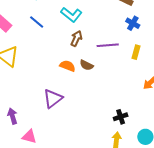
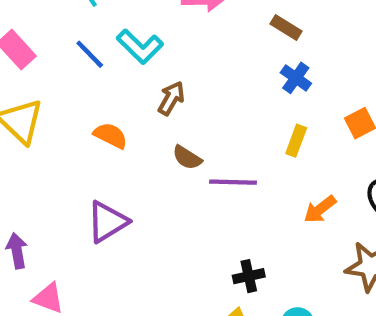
cyan L-shape: (71, 15) -> (140, 47), moved
purple line: (108, 45) -> (233, 182), moved
orange semicircle: (67, 66) -> (111, 135), moved

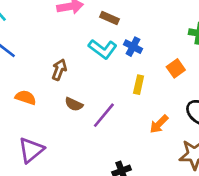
brown rectangle: (286, 28) -> (109, 18), moved
cyan L-shape: (140, 47) -> (103, 49), moved
purple line: (233, 182) -> (104, 115), turned -44

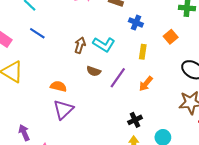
cyan L-shape: (103, 49) -> (104, 44), moved
orange semicircle: (26, 97) -> (58, 86), moved
orange arrow: (159, 124) -> (146, 84), moved

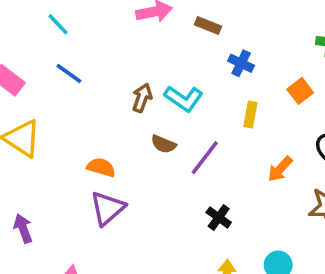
orange arrow: (146, 84) -> (280, 169), moved
black cross: (135, 120) -> (219, 217), moved, turned -32
purple arrow: (24, 133) -> (23, 229), moved

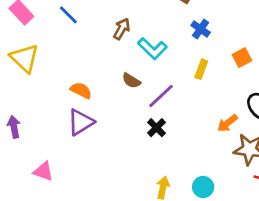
brown arrow: (142, 98) -> (122, 29), moved
orange arrow: (280, 169) -> (227, 123), moved
black cross: (219, 217) -> (156, 128), moved

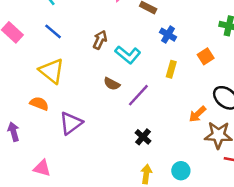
yellow triangle: (25, 58) -> (52, 71), moved
orange semicircle: (81, 90) -> (39, 104), moved
black cross: (156, 128) -> (143, 137), moved

